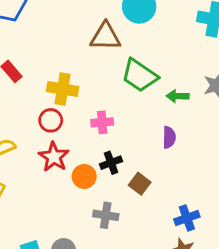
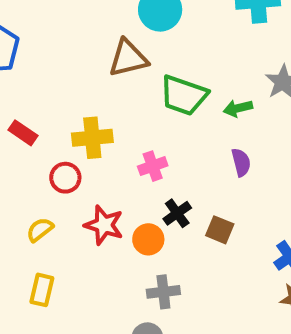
red circle: (51, 120) -> (65, 178), moved
gray cross: (106, 215) -> (163, 292), moved

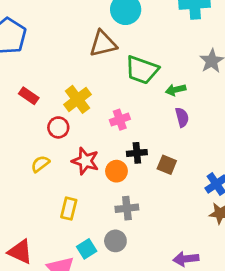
green arrow: (238, 108) -> (176, 90), moved
yellow cross: (92, 138) -> (77, 99), turned -32
black cross: (177, 213) -> (137, 153), turned 30
yellow rectangle: (42, 290) -> (69, 209), moved

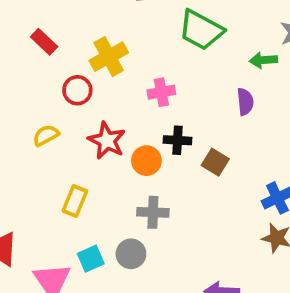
green arrow: (176, 90) -> (263, 60), moved

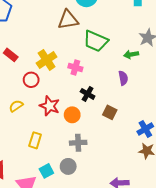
pink cross: (161, 92) -> (75, 68), moved, turned 32
black cross: (177, 140) -> (88, 94), moved, turned 32

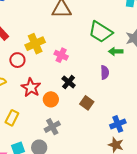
green trapezoid: (96, 41) -> (101, 32), moved
gray cross: (78, 143) -> (52, 127), turned -35

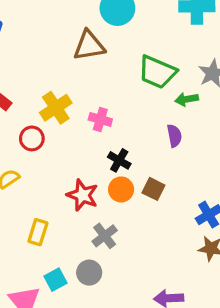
red star: (31, 87) -> (83, 195), moved
orange circle: (51, 99) -> (121, 189), moved

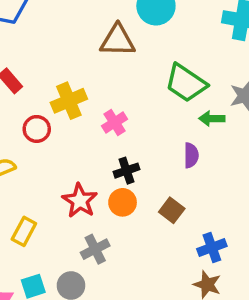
pink cross: (100, 119) -> (115, 123), turned 30
black cross: (119, 160) -> (126, 171), turned 30
brown square: (153, 189) -> (172, 210), moved

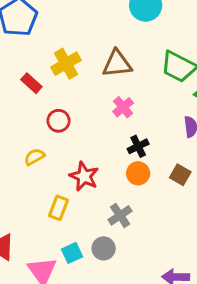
brown triangle: (118, 41) -> (117, 64), moved
yellow cross: (69, 101) -> (66, 64), moved
red star: (80, 201) -> (84, 176), moved

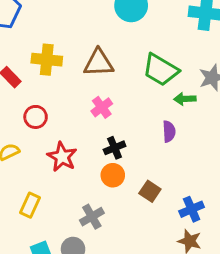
yellow cross: (66, 64) -> (47, 60), turned 32
brown square: (180, 175) -> (150, 191), moved
red star: (84, 176) -> (62, 157), moved

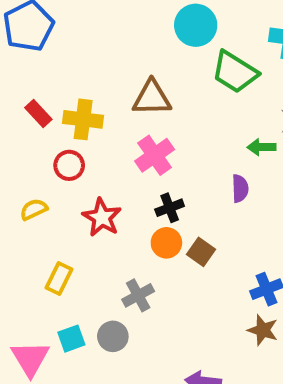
yellow cross: (47, 60) -> (83, 119), moved
green trapezoid: (161, 70) -> (235, 72), moved
pink cross: (102, 107) -> (155, 155), size x1.4
brown square: (150, 191) -> (201, 252), moved

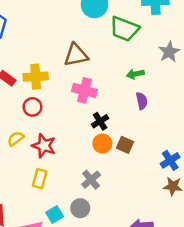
green arrow: (261, 147) -> (135, 74), moved
pink cross: (155, 155) -> (84, 90), turned -30
red star: (102, 217) -> (44, 146), moved

